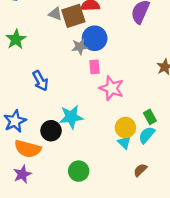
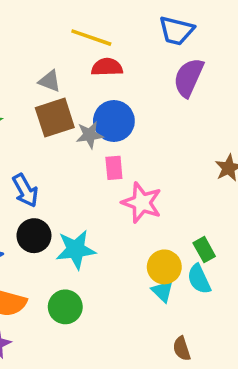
brown square: (73, 16) -> (55, 118), moved
black circle: (51, 131) -> (34, 236), moved
cyan semicircle: (147, 135) -> (199, 279), turned -66
brown semicircle: (140, 170) -> (182, 349), moved, turned -64
green circle: (79, 171) -> (65, 307), moved

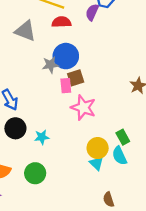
purple semicircle: (189, 78) -> (92, 12), moved, size x0.7
gray triangle: (50, 81) -> (25, 31), size x1.5
brown square: (55, 118) -> (76, 78), moved, size x0.7
cyan star: (76, 250) -> (42, 137), size x0.6

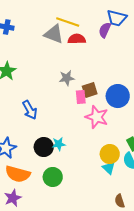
gray triangle: (25, 31) -> (54, 34), moved
blue circle: (66, 56) -> (118, 96), moved
black circle: (15, 128) -> (44, 147), moved

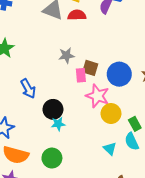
brown square: (90, 90) -> (90, 68), turned 35
black circle: (44, 147) -> (53, 109), moved
yellow circle: (110, 154) -> (111, 113), moved

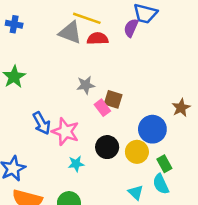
blue circle: (119, 74) -> (152, 129), moved
pink rectangle: (81, 75) -> (102, 108), turned -32
pink star: (98, 96) -> (65, 132), moved
black circle: (53, 109) -> (107, 147), moved

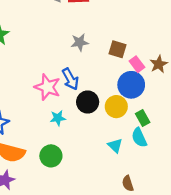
gray star: (86, 85) -> (80, 42), moved
brown square: (113, 99) -> (117, 49), moved
pink rectangle: (102, 108) -> (137, 64), moved
blue arrow: (42, 123) -> (70, 79), moved

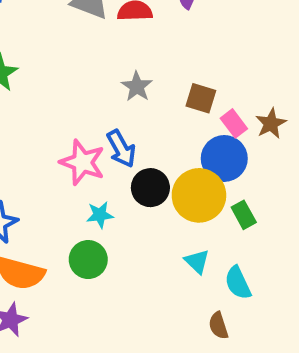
gray star: (80, 42) -> (137, 87), turned -30
yellow circle: (116, 107) -> (199, 195), size x1.4
cyan semicircle: (139, 138) -> (238, 283), moved
green circle: (51, 156) -> (88, 260), moved

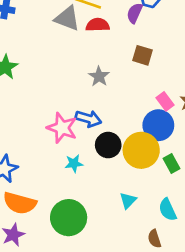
brown square: (201, 98) -> (142, 55), moved
blue arrow: (121, 149) -> (88, 119), turned -45
green circle: (88, 260) -> (69, 218), moved, size x1.4
cyan triangle: (197, 261) -> (128, 200), moved, turned 30

